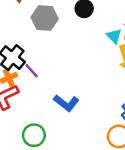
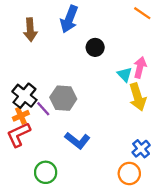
gray hexagon: (45, 18) -> (63, 98), moved

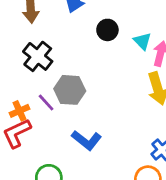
cyan triangle: (125, 74) -> (142, 41), moved
black cross: (24, 96) -> (38, 56), moved

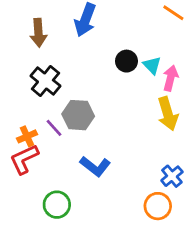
black circle: (107, 30) -> (126, 61), moved

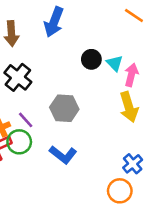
gray hexagon: (78, 115) -> (64, 108), moved
green circle: (57, 205) -> (19, 142), moved

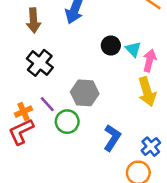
green circle: (19, 142) -> (67, 122), moved
blue L-shape: (63, 155) -> (112, 138), moved, turned -95

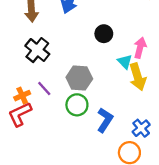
cyan triangle: (133, 49) -> (125, 62), moved
green circle: (67, 122) -> (77, 105), moved

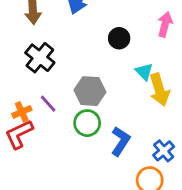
pink arrow: (140, 48) -> (165, 24), moved

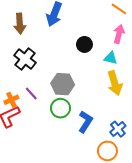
cyan triangle: (144, 72) -> (111, 58), moved, turned -32

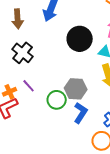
black circle: (84, 44) -> (80, 39), size x1.6
gray hexagon: (63, 84) -> (76, 89), moved

